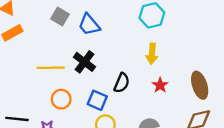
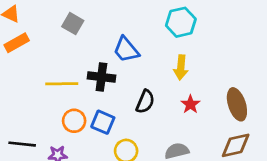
blue trapezoid: (89, 25) -> (126, 50), moved
black cross: (84, 62) -> (101, 77), turned -30
blue square: (97, 100) -> (103, 122), moved

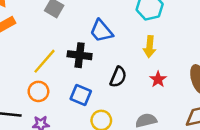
yellow line: (62, 84) -> (44, 61), turned -48
orange circle: (74, 121) -> (38, 91), moved

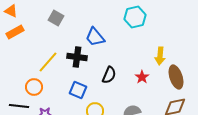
yellow arrow: (150, 47) -> (160, 56), moved
orange circle: (38, 91) -> (34, 87), moved

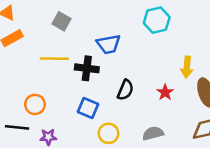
blue trapezoid: (95, 37) -> (108, 44), turned -60
yellow line: (48, 62) -> (54, 59), moved, turned 50

